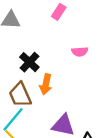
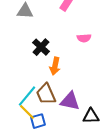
brown trapezoid: (20, 95) -> (46, 94), moved

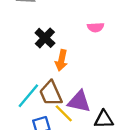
yellow line: (27, 112) -> (64, 113), moved

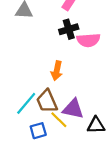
pink semicircle: (96, 27) -> (88, 40), size x1.5
black cross: (45, 38) -> (69, 29), moved, turned 30

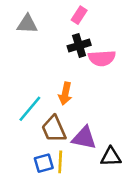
cyan line: (26, 103) -> (30, 109), moved
yellow line: (59, 120) -> (60, 162), moved, turned 48

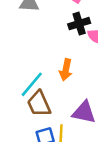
brown trapezoid: (54, 129) -> (39, 104), moved

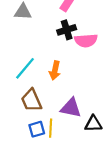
cyan line: (32, 84) -> (25, 68), moved

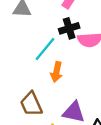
cyan line: (25, 68) -> (45, 49), moved

